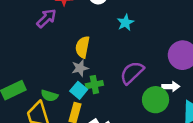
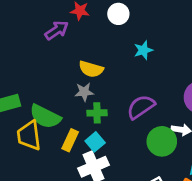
yellow semicircle: (83, 47) -> (91, 69), turned -95
cyan square: (79, 90) -> (95, 142), moved
green semicircle: (49, 96) -> (45, 117), size x1.6

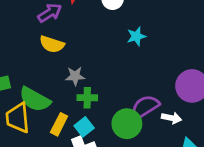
yellow semicircle: (91, 69) -> (52, 44), moved
purple semicircle: (141, 107) -> (145, 107), moved
green circle: (162, 141) -> (127, 124), moved

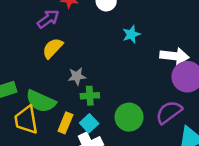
yellow semicircle: (52, 44) -> (53, 48), turned 120
purple semicircle: (145, 107) -> (169, 112), moved
white arrow: (171, 118) -> (174, 56), moved, size x1.5

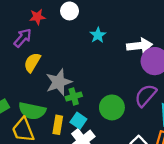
gray star: (77, 76) -> (59, 82), size x1.6

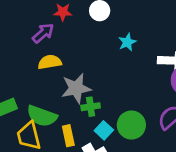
yellow semicircle: (32, 62) -> (50, 62), turned 42
cyan square: (78, 121) -> (104, 130), moved
yellow rectangle: (58, 125) -> (68, 136), turned -30

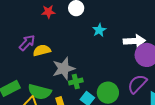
purple arrow: (43, 33) -> (27, 43), moved

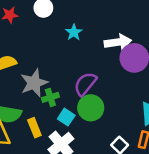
purple semicircle: (137, 84) -> (85, 84), moved

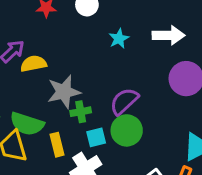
white arrow: (118, 42) -> (169, 35), moved
cyan square: (66, 117) -> (96, 137), turned 35

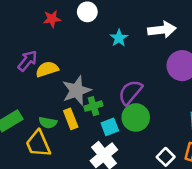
green semicircle: (27, 124) -> (48, 123), size x0.6
yellow rectangle: (57, 145) -> (71, 119), moved

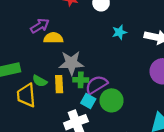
purple semicircle: (130, 92) -> (96, 85), moved
cyan square: (110, 127) -> (88, 101), turned 32

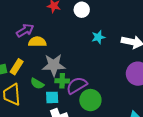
green semicircle: (40, 81) -> (37, 84), moved
yellow rectangle: (59, 84) -> (17, 67), moved, turned 35
cyan square: (88, 101) -> (52, 97), moved, turned -32

